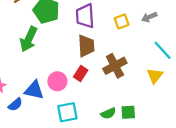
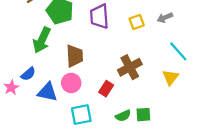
brown trapezoid: (86, 46) -> (75, 56), moved
red rectangle: (81, 74) -> (106, 89), moved
blue semicircle: (15, 104) -> (28, 74), moved

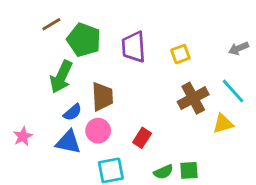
gray arrow: (165, 18) -> (239, 48), moved
brown cross: (130, 67) -> (193, 98), moved
blue semicircle: (28, 74) -> (73, 112), moved
yellow triangle: (170, 77) -> (223, 124), turned 36

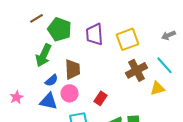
yellow square: (180, 54) -> (128, 39), size x1.6

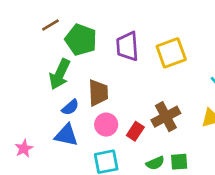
brown cross: (136, 70) -> (166, 117), moved
pink circle: (70, 93) -> (106, 125), moved
pink star: (16, 97) -> (24, 148), moved

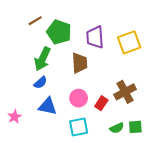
brown trapezoid: (98, 93) -> (80, 63), moved
blue semicircle: (70, 107) -> (40, 83), moved

